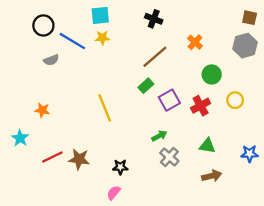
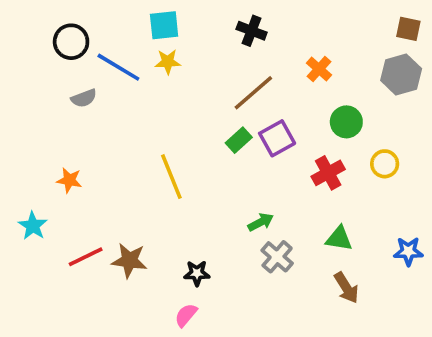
purple square: (169, 100) -> (277, 138), moved
brown arrow: (212, 176) -> (346, 288), turned 72

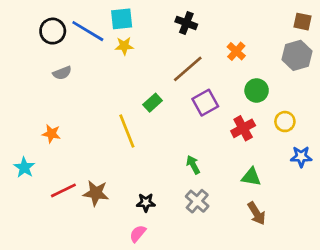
blue line: (118, 67) -> (88, 31), moved
green rectangle: (239, 140) -> (153, 103), moved
green arrow: (261, 222) -> (193, 165), turned -90
blue star: (408, 251) -> (301, 157), moved
gray cross: (277, 257) -> (197, 201), moved

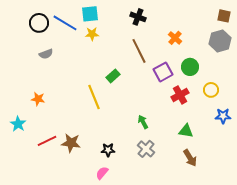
brown line: (188, 69) -> (139, 51), turned -75
purple square: (205, 103) -> (163, 72), moved

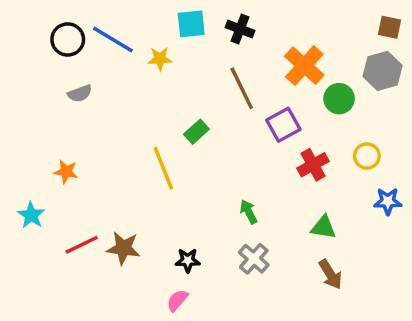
cyan square: (90, 14) -> (191, 24), moved
orange cross: (175, 38) -> (304, 66), size x1.6
green circle: (190, 67) -> (339, 99), moved

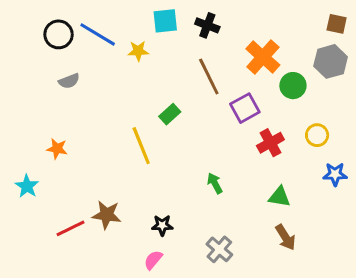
red line: (82, 245) -> (71, 228), moved
gray cross: (254, 259) -> (219, 249), moved

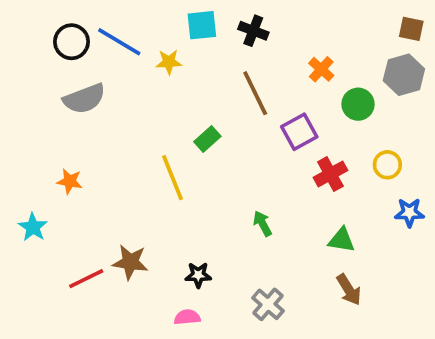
orange cross: (263, 57) -> (321, 69), size x0.6
gray semicircle: (69, 81) -> (84, 99), size x1.6
pink semicircle: (153, 260) -> (187, 317), turned 45

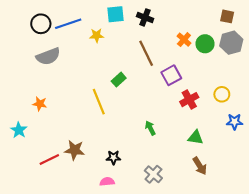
brown square: (411, 29) -> (227, 16), moved
blue line: (119, 42) -> (68, 24), turned -50
green circle: (358, 104) -> (205, 44), moved

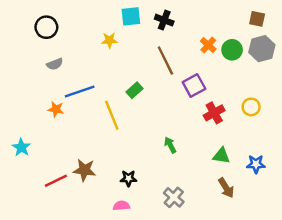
blue line: (68, 24) -> (80, 91), moved
gray semicircle: (48, 56) -> (55, 64), size x0.6
orange star: (40, 104) -> (56, 109), moved
blue star: (234, 122) -> (256, 164), moved

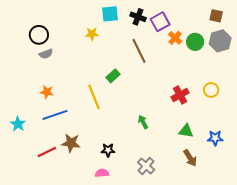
black circle: (46, 27) -> (39, 35), moved
purple square: (194, 86) -> (160, 22), moved
blue line: (80, 91) -> (55, 115), moved

